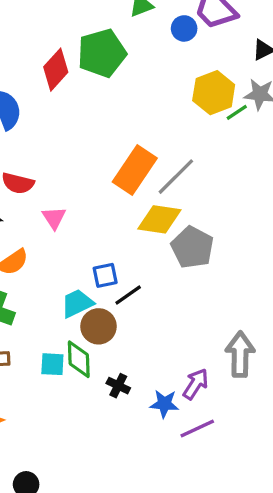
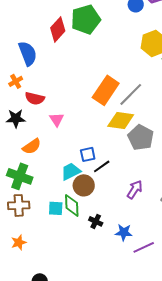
purple arrow: (196, 384) -> (135, 189), moved

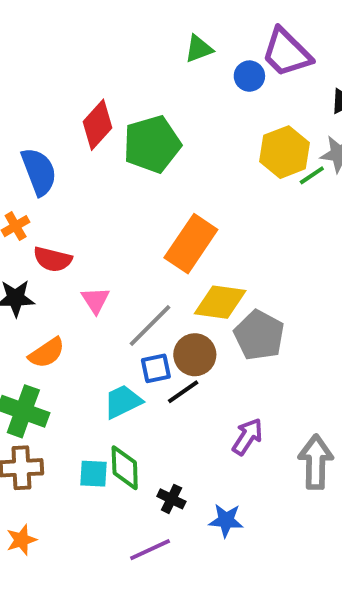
green pentagon: (86, 19) -> (152, 144), moved
gray line: (131, 94) -> (150, 326), moved
brown circle: (84, 185) -> (195, 355), moved
purple line: (144, 247) -> (150, 550), moved

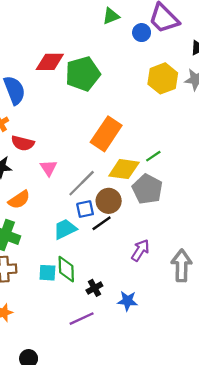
red diamond: (97, 125) -> (50, 62), turned 48
green line: (312, 175) -> (153, 156), moved
black cross: (171, 499) -> (94, 288), turned 35

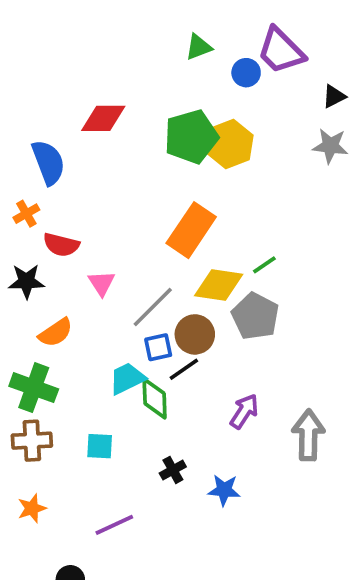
green pentagon: (83, 74) -> (191, 137), moved
yellow hexagon: (163, 78) -> (230, 144), moved
green diamond: (66, 269) -> (155, 399), moved
purple line: (82, 319) -> (114, 525), moved

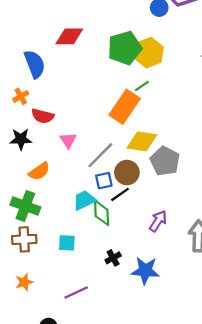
green line: (264, 265) -> (142, 86), moved
blue star: (224, 490) -> (145, 271), size x1.4

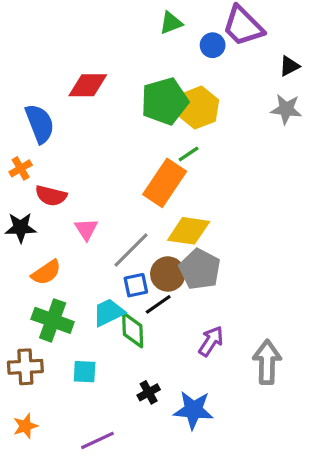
gray pentagon: (165, 161) -> (200, 269), moved
green cross: (25, 206) -> (53, 320), moved

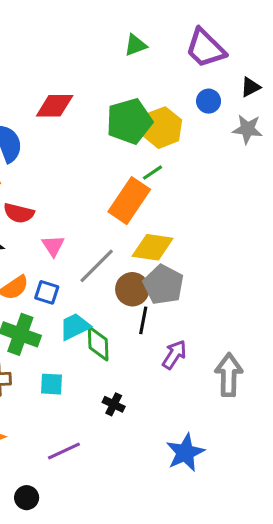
blue circle: (213, 45) -> (209, 101), moved
blue square: (136, 285) -> (47, 292), moved, turned 30
black line: (158, 304) -> (143, 320), moved, turned -44
black cross: (149, 392) -> (114, 404), turned -35
blue star: (193, 410) -> (185, 453), moved, turned -30

